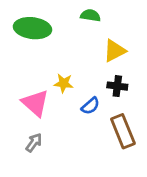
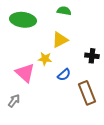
yellow triangle: (114, 51) -> (60, 40), moved
black cross: (117, 86) -> (92, 56), moved
gray arrow: (34, 143) -> (14, 101), moved

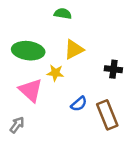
green semicircle: (64, 11) -> (63, 14), moved
green ellipse: (23, 20) -> (28, 51), moved
blue semicircle: (64, 75) -> (79, 104), moved

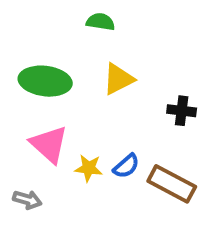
yellow star: (55, 73) -> (89, 168), moved
brown rectangle: (107, 115) -> (172, 184), turned -40
gray arrow: (17, 125) -> (27, 200), turned 70

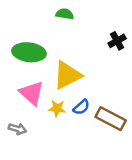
yellow triangle: (118, 79) -> (67, 75), moved, size x1.4
black cross: (182, 111) -> (117, 41), moved, turned -36

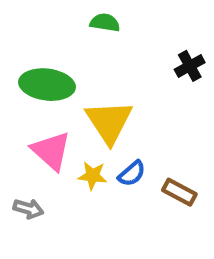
yellow triangle: (67, 75) -> (109, 122), turned -36
brown rectangle: (111, 119) -> (179, 192), size x0.7

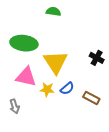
black cross: (190, 66) -> (97, 58), moved, turned -32
pink triangle: (51, 151) -> (26, 77), turned -30
gray arrow: (28, 209) -> (14, 106), turned 56

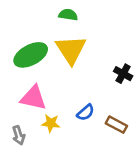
green ellipse: (24, 43) -> (31, 55), turned -35
yellow triangle: (56, 62) -> (71, 50), moved
yellow star: (47, 89) -> (51, 123), moved

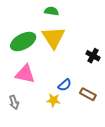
yellow star: (51, 123) -> (54, 100), moved

